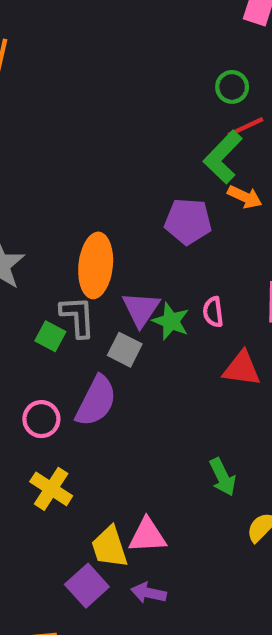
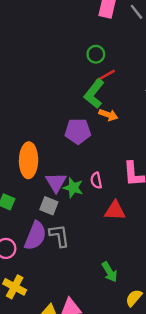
gray L-shape: (78, 317) -> (59, 236), moved

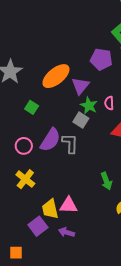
orange ellipse: (29, 160) -> (56, 76), turned 40
purple triangle: (56, 182) -> (80, 86), moved
gray square: (49, 206) -> (81, 120), moved

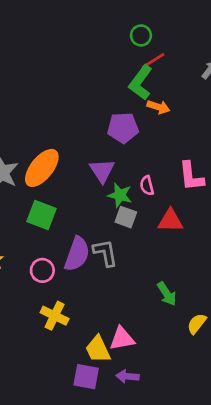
orange ellipse: (56, 76) -> (42, 168), moved
green square: (32, 107) -> (41, 215), size x1.5
gray square: (81, 120) -> (126, 217), moved
purple square: (38, 226) -> (86, 377), turned -30

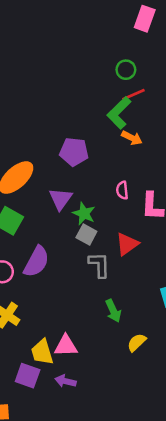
purple pentagon: (123, 128) -> (74, 152), moved
purple triangle: (102, 171) -> (61, 199), moved
pink semicircle: (147, 186) -> (122, 190), moved
red triangle: (170, 221) -> (127, 244), turned -45
gray L-shape: (105, 253) -> (99, 265), moved

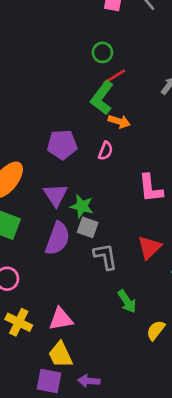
pink semicircle: (122, 190) -> (105, 151), moved, turned -144
red triangle: (127, 244) -> (149, 247), moved
purple semicircle: (36, 262) -> (58, 239), moved
pink triangle: (66, 346) -> (61, 319), moved

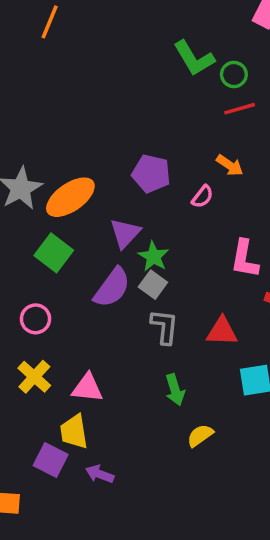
green L-shape: (102, 98) -> (194, 58), moved, turned -84
red triangle: (149, 247) -> (222, 331), turned 30

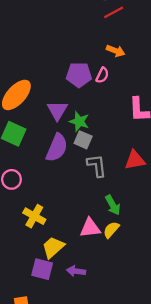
purple pentagon: (151, 174) -> (79, 75), moved
yellow cross: (34, 377) -> (34, 216), moved
pink triangle: (87, 388) -> (90, 228), moved
yellow trapezoid: (74, 432) -> (53, 247), turned 70
yellow semicircle: (200, 436) -> (111, 230), moved

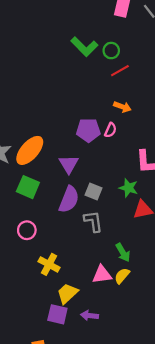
green star: (79, 121) -> (128, 188), moved
gray L-shape: (97, 166) -> (93, 221), moved

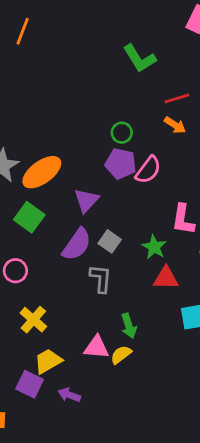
green circle: (111, 51) -> (122, 133), moved
orange arrow: (122, 107) -> (175, 125), moved
pink semicircle: (110, 130) -> (148, 170), size x1.5

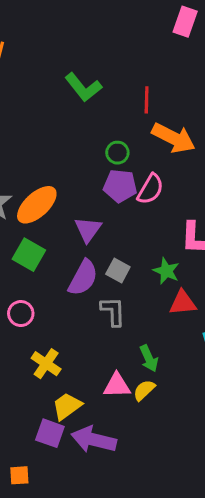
green L-shape: (139, 58) -> (83, 87), moved
red line: (177, 98) -> (147, 100), moved, turned -65
orange arrow: (175, 125) -> (173, 138), size x1.8
purple arrow: (69, 395) -> (94, 440), size x1.8

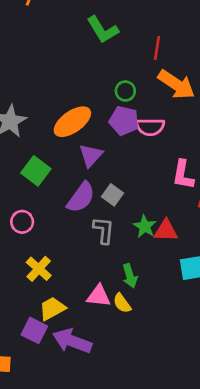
pink semicircle: (150, 189) -> (150, 127), turned 52
orange ellipse: (37, 205) -> (72, 122), moved
green star: (166, 271) -> (145, 226), moved
yellow semicircle: (144, 390) -> (122, 303), turned -90

